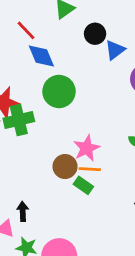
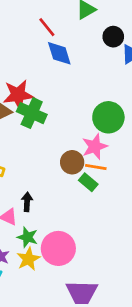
green circle: (59, 91) -> (108, 117), moved
green cross: (19, 120) -> (32, 113), turned 32

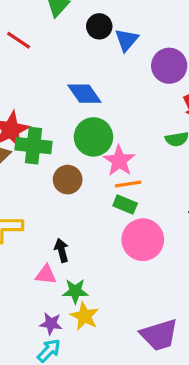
blue diamond: (59, 53) -> (84, 94), moved
green circle: (108, 117) -> (93, 137), moved
brown circle: (72, 162) -> (68, 180), moved
pink circle: (58, 248) -> (143, 240), moved

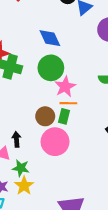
brown circle: (68, 180) -> (45, 116), moved
green rectangle: (125, 205) -> (64, 116), turned 72
pink circle: (143, 240) -> (55, 142), moved

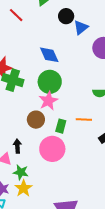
pink star: (65, 87) -> (48, 101), moved
orange line: (68, 103) -> (84, 120), moved
brown circle: (45, 116) -> (36, 120), moved

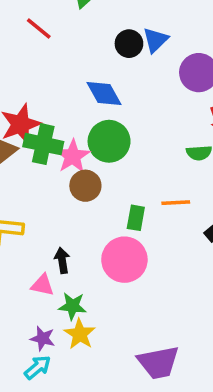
black circle: (66, 16) -> (129, 44), moved
pink star: (48, 101) -> (73, 156), moved
brown circle: (36, 120) -> (85, 186), moved

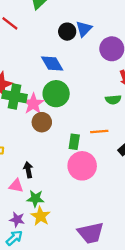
pink circle: (124, 260) -> (82, 166), moved

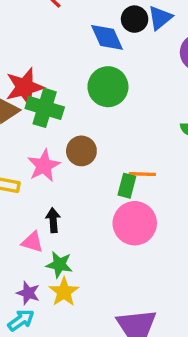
blue diamond: (52, 63) -> (107, 37), moved
green circle: (56, 94) -> (108, 87), moved
pink star: (33, 104) -> (44, 166), moved
orange line: (99, 131) -> (142, 174), moved

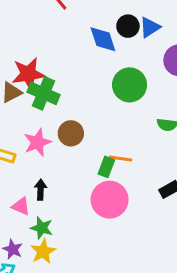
green circle: (108, 87) -> (130, 85), moved

